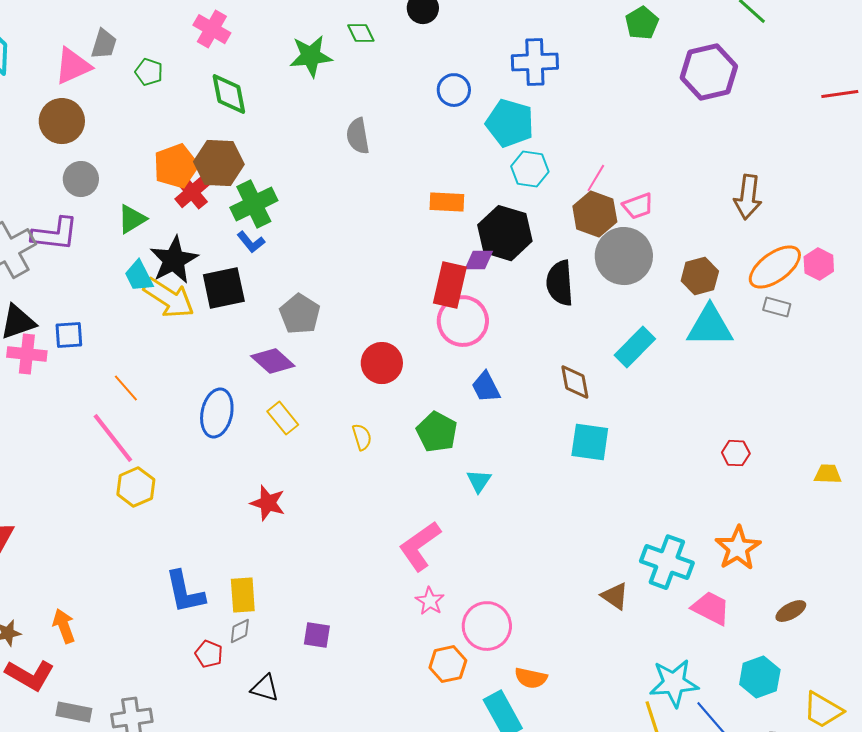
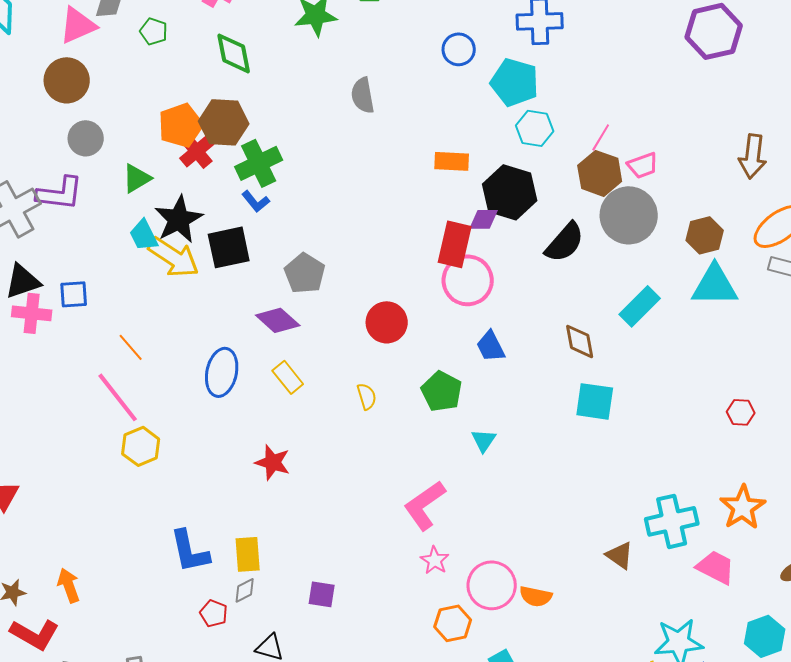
black semicircle: (560, 283) -> (565, 242), turned -135
cyan cross: (667, 562) -> (672, 521), turned -33
orange semicircle: (531, 678) -> (536, 596), moved

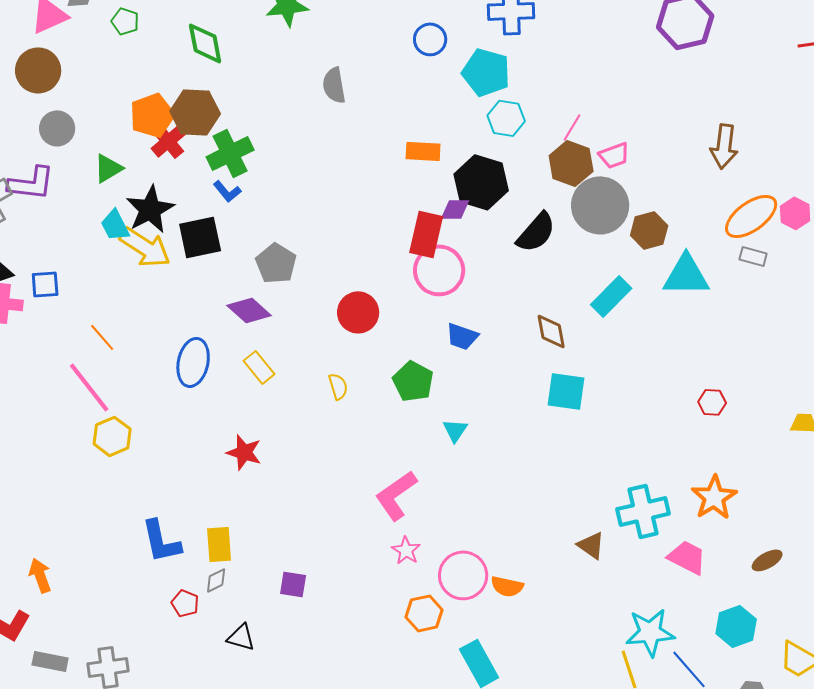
brown hexagon: (705, 235) -> (649, 230), moved
blue trapezoid: (491, 346) -> (462, 336), turned -44

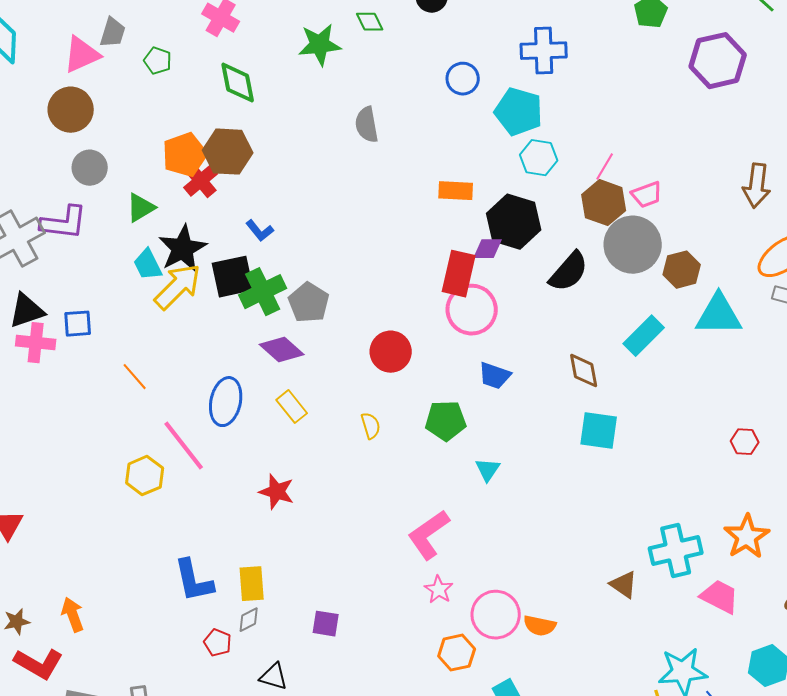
green cross: (230, 153) -> (263, 292), moved
yellow arrow: (145, 247) -> (178, 287), turned -78
green pentagon: (413, 381) -> (446, 421), turned -30
pink line: (89, 387) -> (184, 446), moved

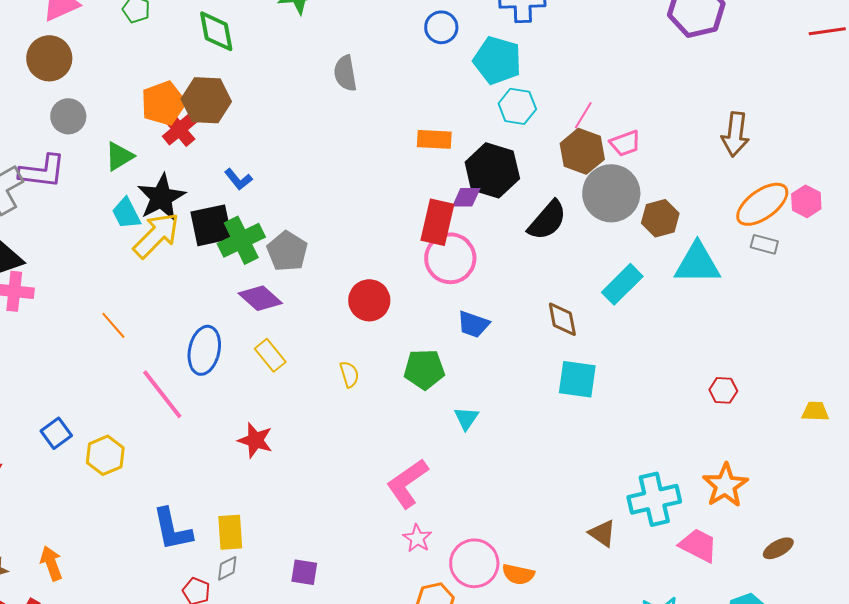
blue square: (78, 324) -> (56, 433), moved, turned -32
yellow hexagon: (145, 476) -> (105, 455), moved

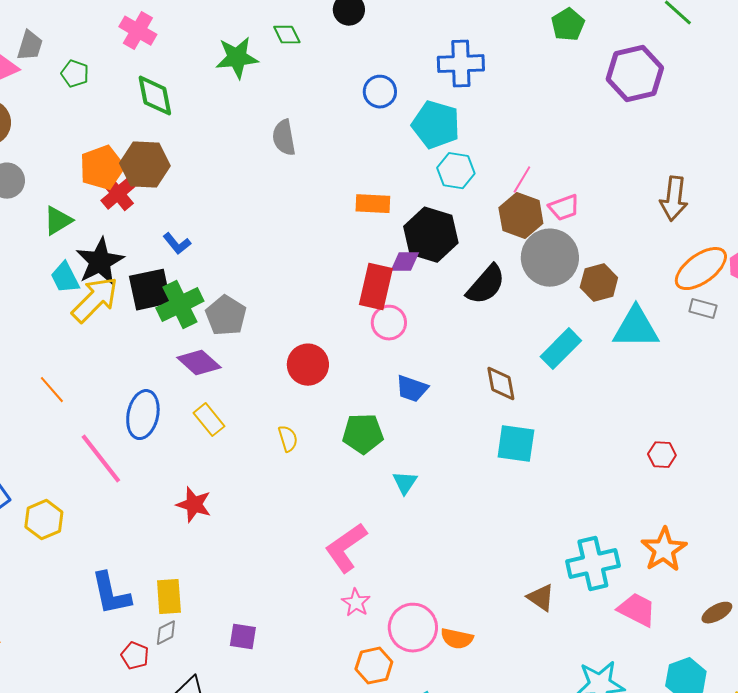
pink circle: (450, 258) -> (389, 323), size x0.7

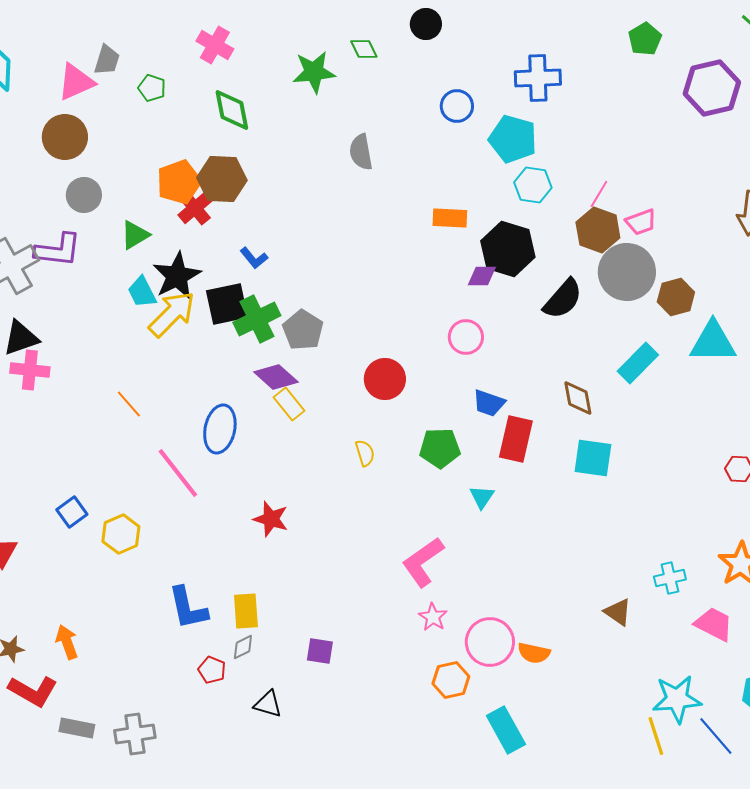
red rectangle: (376, 287) -> (516, 439), moved
yellow rectangle: (209, 420) -> (289, 404), moved
cyan cross: (593, 564) -> (670, 578), size x0.6

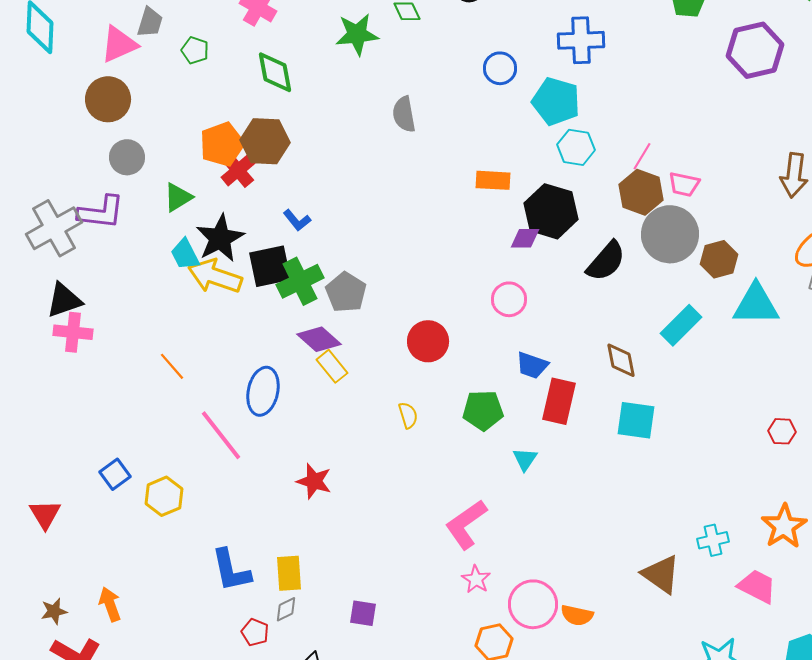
pink trapezoid: (641, 222) -> (684, 184), turned 32
yellow arrow: (172, 314) -> (215, 276), turned -116
brown triangle: (618, 612) -> (661, 574), size x1.4

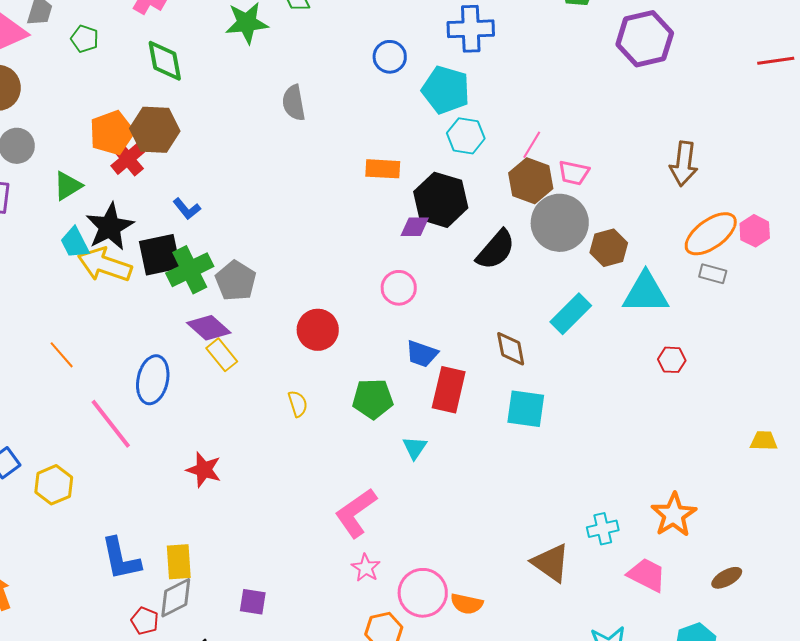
red hexagon: (782, 431) -> (672, 360), moved
gray diamond: (286, 609) -> (176, 598), size x1.6

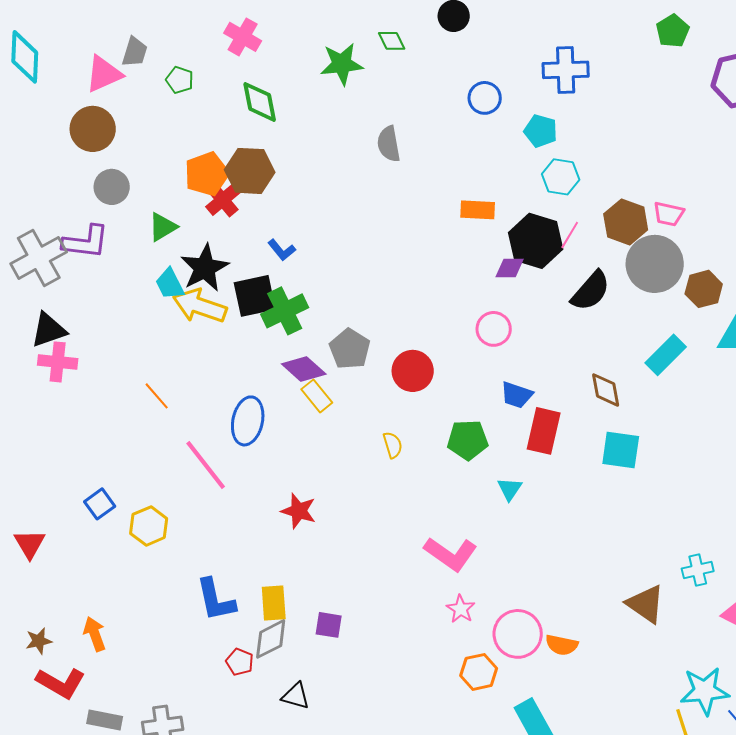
cyan pentagon: (446, 90) -> (541, 131), size x0.7
pink line: (532, 145) -> (570, 235), moved
gray pentagon: (236, 281) -> (350, 349), moved
pink L-shape: (356, 513) -> (451, 554), turned -110
purple square: (253, 602) -> (329, 625), moved

